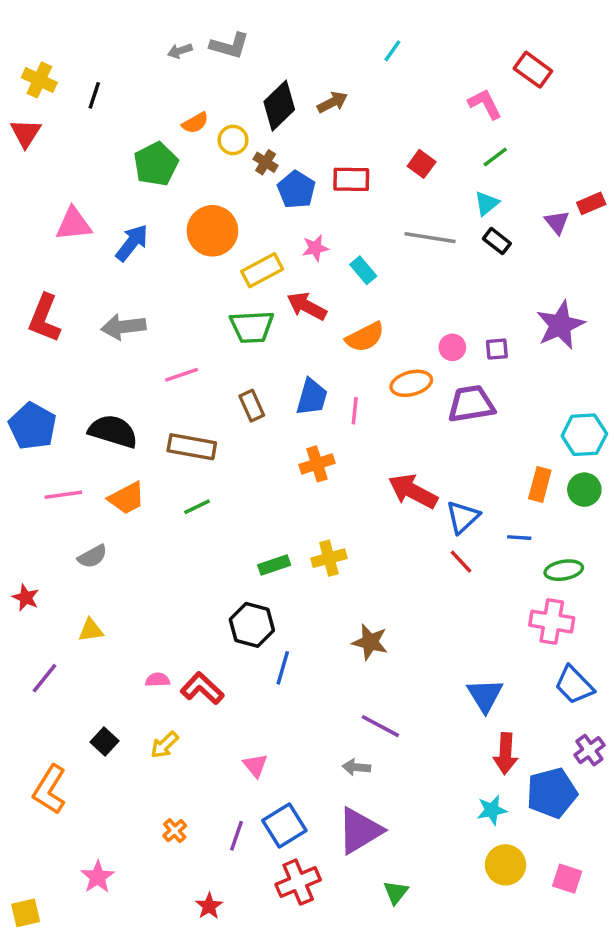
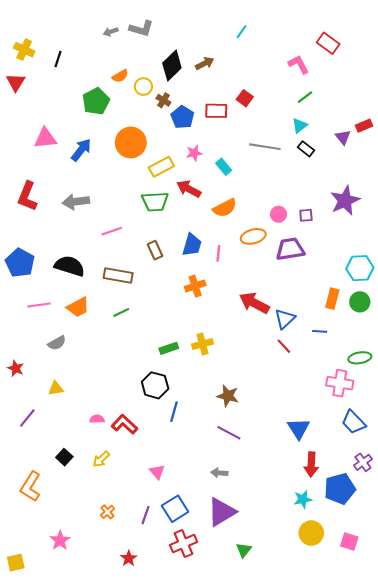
red square: (422, 164) -> (245, 98), moved
green ellipse: (564, 570) -> (360, 358), moved
purple line: (380, 726) -> (229, 433), moved

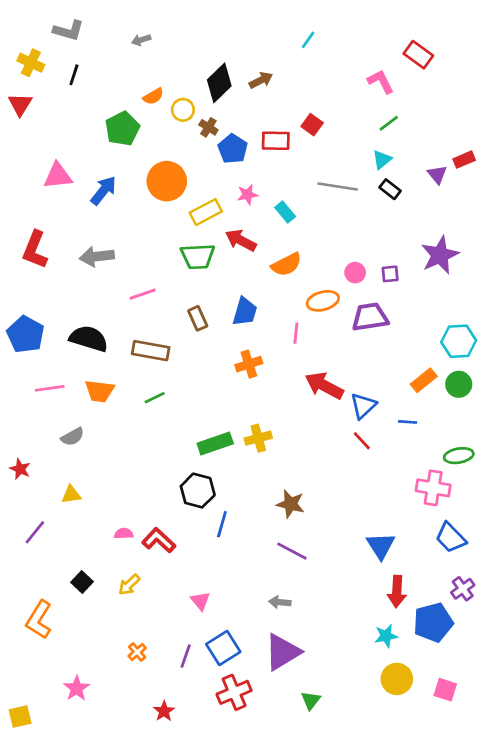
gray L-shape: (141, 28) -> (69, 30), moved
pink line: (218, 253) -> (296, 333), moved
orange rectangle: (332, 299) -> (424, 380), turned 36
orange trapezoid: (78, 307) -> (99, 391), turned 35
green rectangle: (169, 348) -> (215, 443), size x1.4

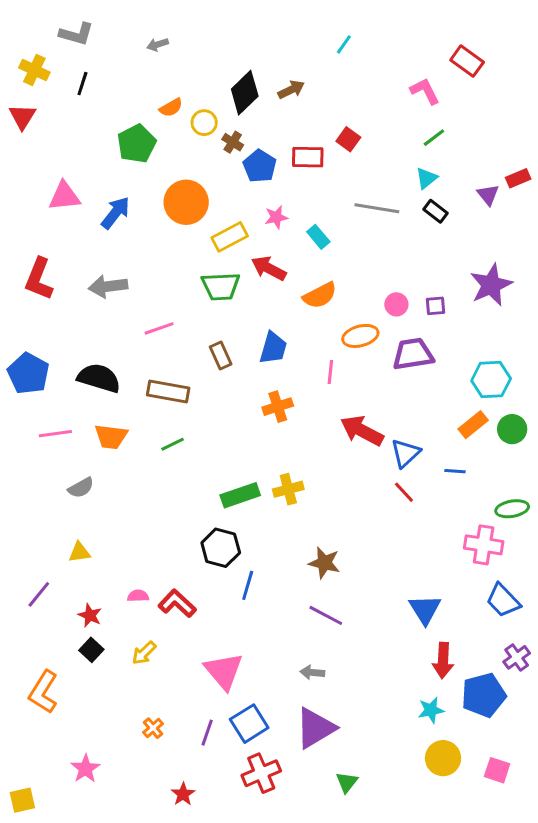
cyan hexagon: (459, 341) -> (491, 380), moved
red star: (20, 469) -> (90, 615), moved
pink triangle: (200, 601) -> (224, 671), size x1.8

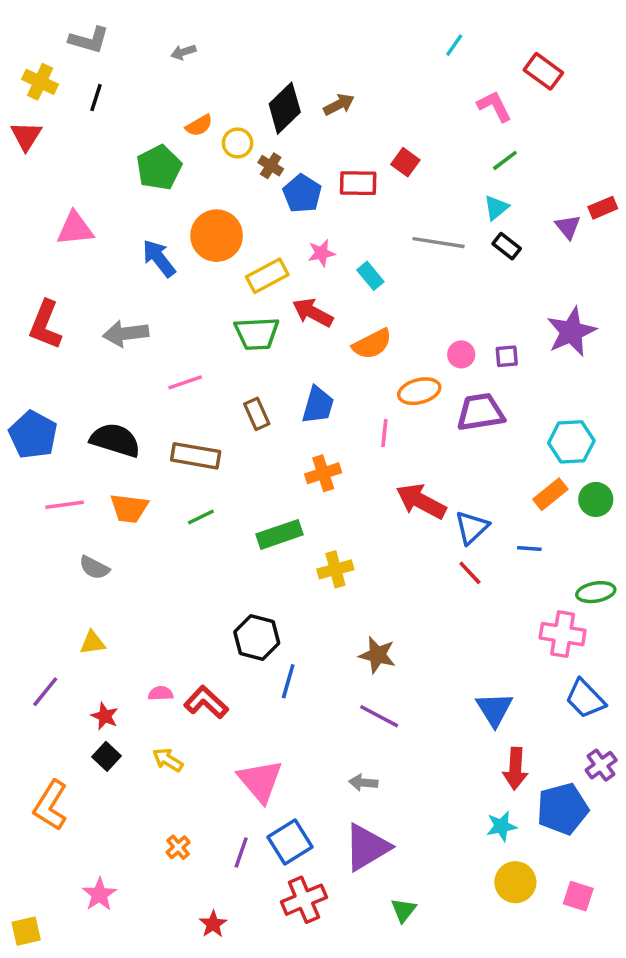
cyan line: (344, 44) -> (454, 45), moved
blue arrow: (115, 213) -> (159, 258), moved, turned -76
gray semicircle: (81, 488) -> (94, 568), turned 56
green rectangle: (240, 495) -> (279, 534), moved
yellow arrow: (144, 653) -> (168, 760), turned 76

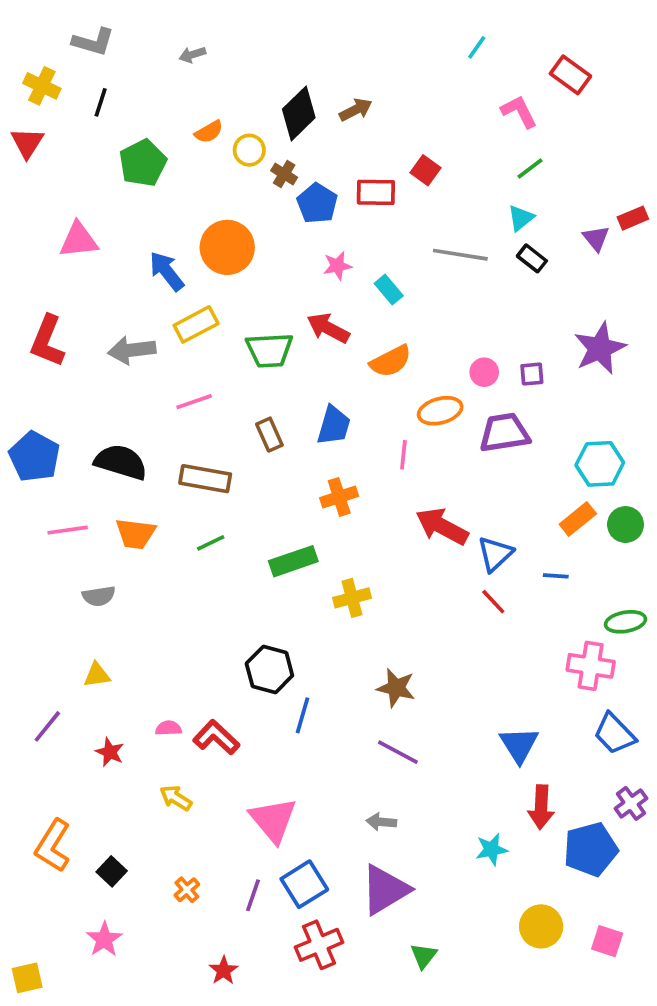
green pentagon: (159, 167) -> (143, 163), moved
yellow rectangle: (267, 276) -> (196, 324), moved
gray semicircle: (94, 568) -> (99, 596), turned -36
black square: (106, 756) -> (112, 871), moved
cyan star: (501, 826) -> (492, 849), moved

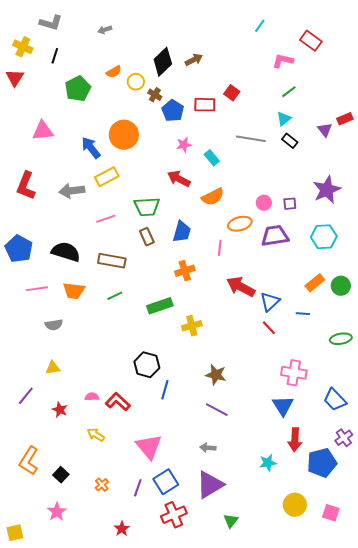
pink L-shape: (519, 112) -> (283, 61), turned -50
green trapezoid: (269, 350) -> (147, 207), moved
cyan hexagon: (600, 464) -> (324, 237), moved
pink cross: (591, 666) -> (294, 373), moved

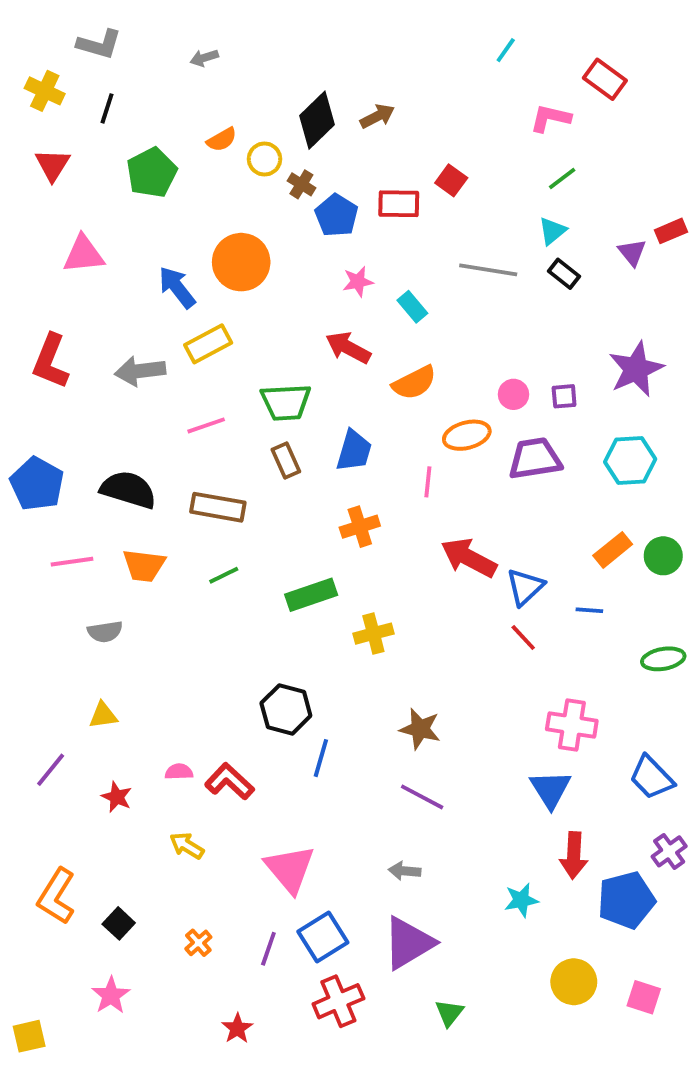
red triangle: (15, 78) -> (53, 165), moved

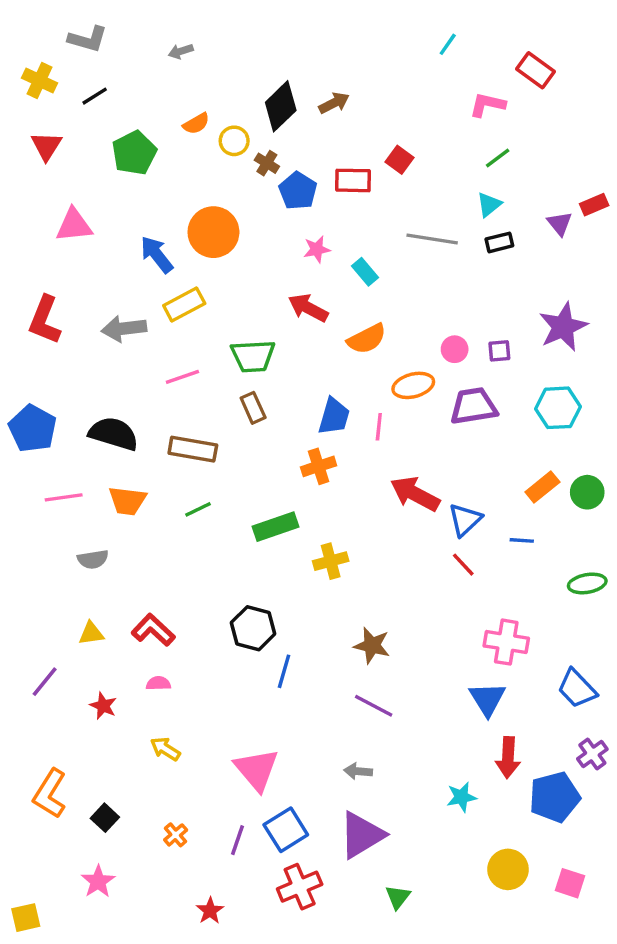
black line: (107, 108) -> (95, 96), turned 40
black rectangle: (564, 274) -> (499, 242), turned -52
blue trapezoid: (354, 451) -> (334, 416), moved
red L-shape: (230, 781) -> (153, 630), moved

